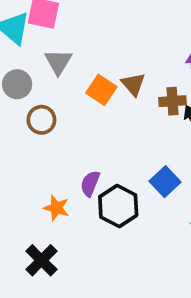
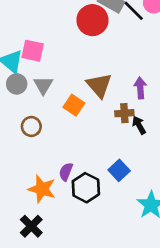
gray circle: (17, 84) -> (17, 84), moved
brown triangle: (133, 84) -> (99, 85), moved, size x1.5
orange star: (56, 208) -> (42, 189), size x1.5

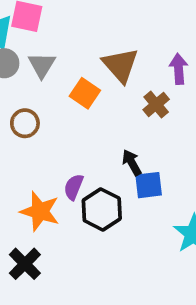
brown cross: (124, 113) -> (156, 104), turned -36
black arrow: (139, 125) -> (132, 163), moved
blue square: (119, 170) -> (149, 185), turned 36

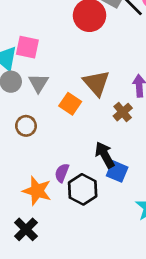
black arrow: (132, 163) -> (105, 155), size x1.4
blue square: (149, 185) -> (117, 171), turned 30

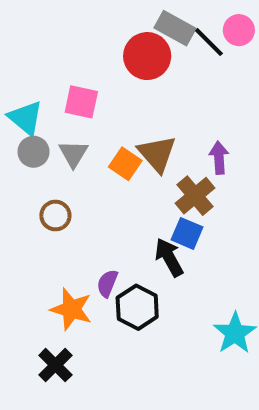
pink square: (27, 47) -> (81, 102), moved
orange square: (70, 104) -> (125, 164), moved
brown cross: (123, 112) -> (195, 196), size x1.4
blue square: (117, 171) -> (187, 233), moved

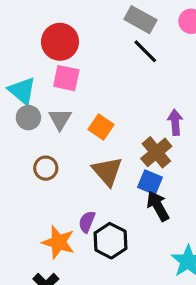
black line: (209, 42) -> (145, 51), moved
red circle: (147, 56) -> (60, 42), moved
brown triangle: (157, 154) -> (107, 171), moved
black arrow: (169, 257) -> (158, 206), moved

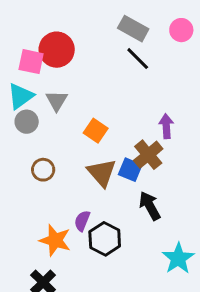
pink square: (66, 78) -> (31, 62), moved
cyan triangle: (22, 91) -> (21, 96), turned 44
gray triangle: (60, 119) -> (57, 101), moved
blue square: (150, 182) -> (130, 170), moved

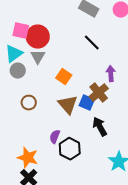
red circle: (57, 50) -> (38, 37), moved
black line: (138, 59) -> (92, 43), moved
orange star: (55, 240) -> (28, 158), moved

